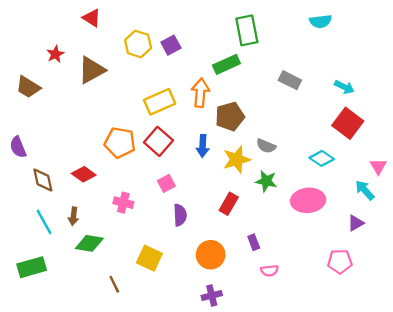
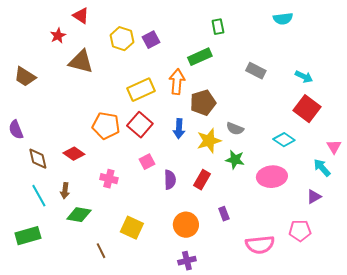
green rectangle: (247, 30) -> (218, 27), size x0.6
red star: (55, 54) -> (58, 36), moved
brown triangle: (92, 70) -> (81, 62), turned 44
purple semicircle: (180, 215) -> (170, 180), moved
pink semicircle: (270, 271) -> (260, 245), moved, size x1.8

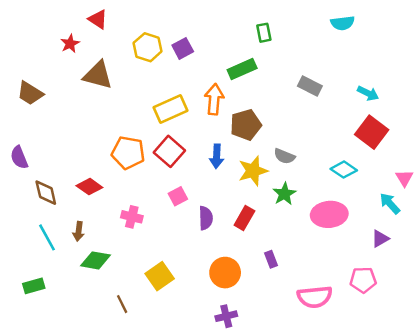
green star: (235, 160) -> (284, 194), turned 30
yellow square: (132, 228) -> (160, 276), turned 30
green rectangle: (28, 236) -> (34, 286), size x0.7

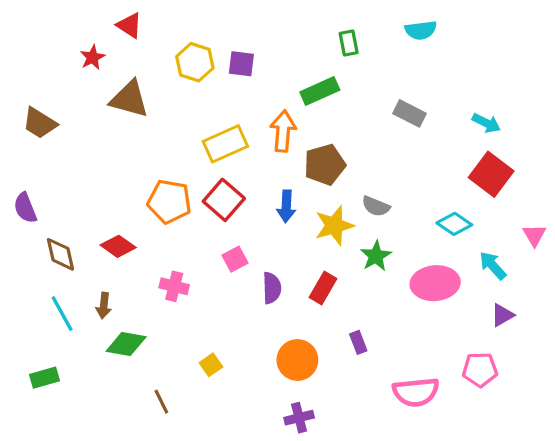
cyan semicircle: (343, 23) -> (421, 30), moved
purple square: (183, 48) -> (241, 64), turned 35
cyan arrow: (390, 203) -> (493, 266), moved
yellow square: (160, 276) -> (211, 365), size x0.6

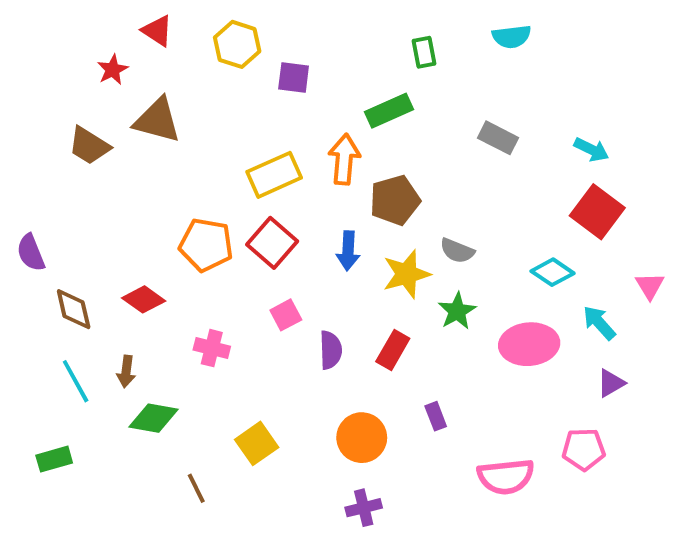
yellow hexagon: (195, 62) -> (237, 44), moved
brown trapezoid: (40, 123) -> (89, 146), moved
yellow square: (211, 365) -> (257, 443), size x1.5

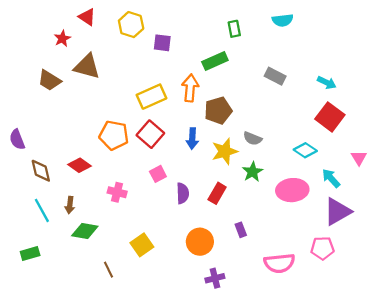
purple triangle: (611, 383) -> (337, 212), size x1.8
purple cross: (364, 508) -> (215, 278), moved

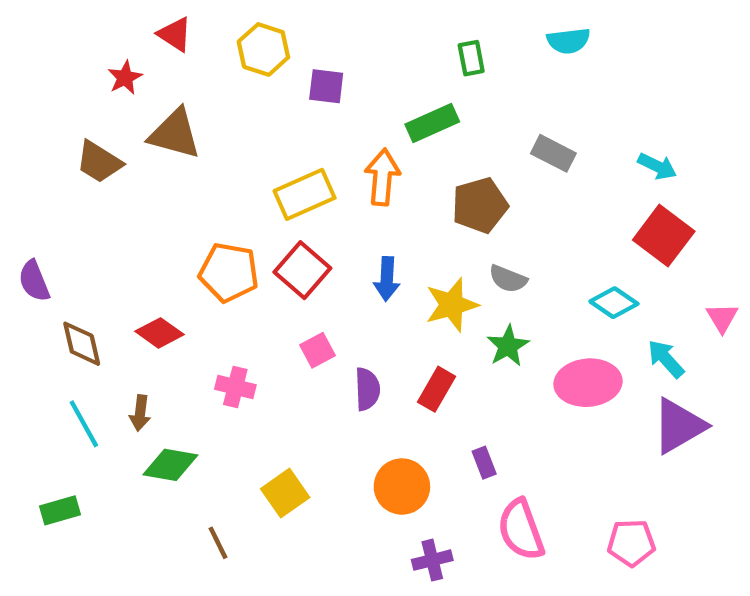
brown pentagon: (218, 111) -> (480, 205), moved
pink pentagon: (322, 248) -> (631, 543), moved
pink semicircle: (279, 263) -> (521, 530), moved, turned 76

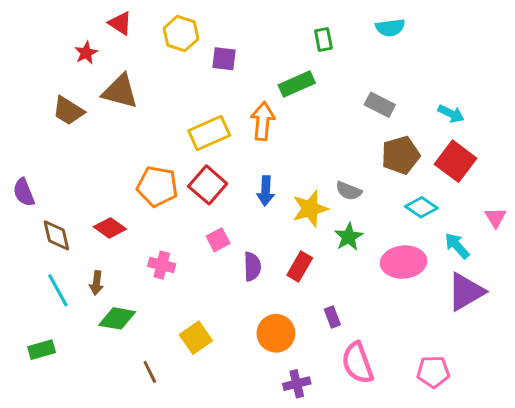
brown pentagon: (480, 205) -> (401, 155), moved

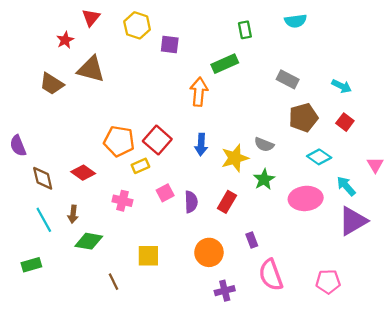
red triangle: (120, 23) -> (91, 18), turned 36
yellow rectangle: (209, 133) -> (140, 166), moved, size x0.6
red square: (455, 161) -> (345, 122), size x0.6
pink square: (218, 240) -> (165, 193), moved
yellow square: (196, 338) -> (148, 256), turned 35

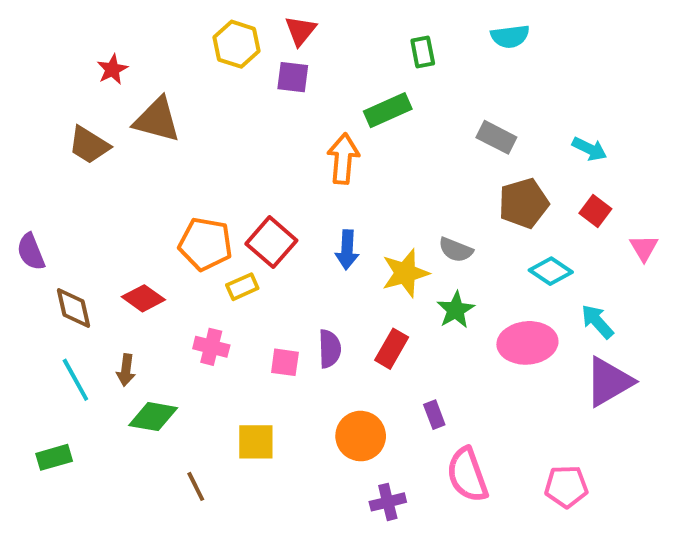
red triangle: (91, 18) -> (300, 31), moved
pink triangle: (375, 165) -> (644, 248), moved
pink square: (165, 193) -> (285, 362), moved, turned 36

